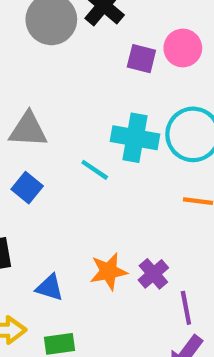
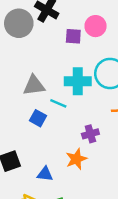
gray triangle: (28, 130) -> (34, 85), moved
blue square: (27, 188) -> (38, 118), moved
purple cross: (153, 274) -> (90, 134), moved, turned 35

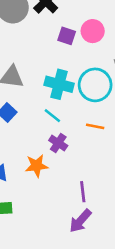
cyan line: (58, 103) -> (52, 116), moved
purple cross: (90, 134) -> (58, 143), turned 35

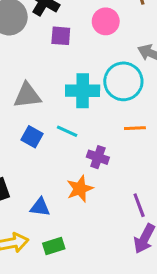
purple square: (67, 36) -> (61, 36), moved
cyan line: (52, 116) -> (67, 131), moved

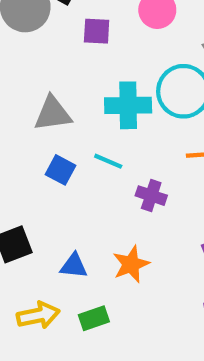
orange star: (80, 189) -> (131, 264), moved

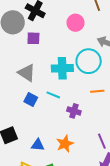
purple square: (97, 31) -> (33, 38), moved
gray triangle: (53, 114) -> (27, 73), turned 42

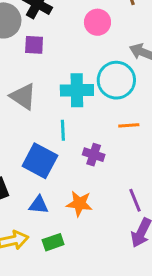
cyan line: (53, 95) -> (63, 130), turned 64
blue square: (31, 99) -> (40, 161), moved, size x1.6
orange star: (65, 144) -> (79, 204), turned 30

